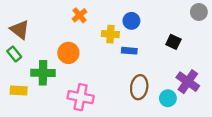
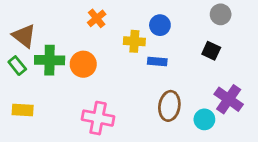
gray circle: (199, 12) -> (221, 14), moved
green cross: (43, 73) -> (50, 60), moved

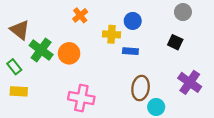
green cross: (50, 60) -> (41, 50), turned 35
green rectangle: (17, 66) -> (14, 67), moved
cyan circle: (204, 119) -> (156, 107), moved

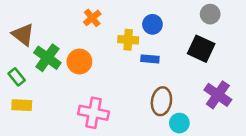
black square: (175, 42) -> (201, 49), size x1.5

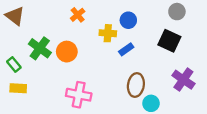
brown triangle: (23, 35) -> (15, 16), moved
blue rectangle: (150, 59) -> (126, 49), turned -40

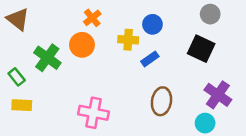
orange circle: (67, 52) -> (82, 45), moved
cyan circle: (151, 103) -> (205, 123), moved

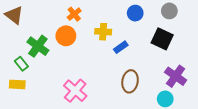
blue circle: (152, 24) -> (135, 13), moved
green rectangle: (17, 77) -> (21, 64), moved
pink cross: (94, 113) -> (75, 91), turned 30

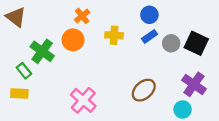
gray circle: (169, 11) -> (171, 43), moved
black square: (162, 39) -> (196, 43), moved
blue rectangle: (121, 47) -> (149, 36), moved
brown ellipse: (130, 81) -> (144, 90), turned 40

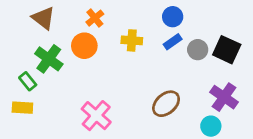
brown triangle: (16, 17) -> (43, 18), moved

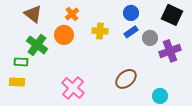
black square: (227, 50) -> (172, 15), moved
green rectangle: (28, 81) -> (21, 62), turned -48
purple cross: (224, 97) -> (170, 51), moved, turned 35

